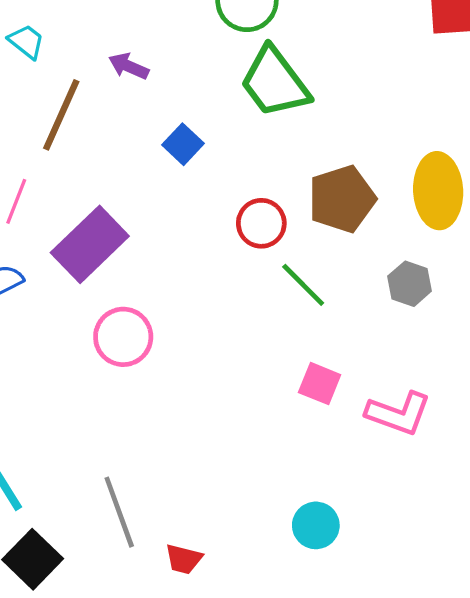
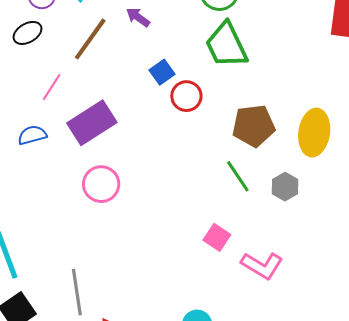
red circle: (261, 223) -> (186, 96), moved
green line: (303, 285) -> (238, 176), moved

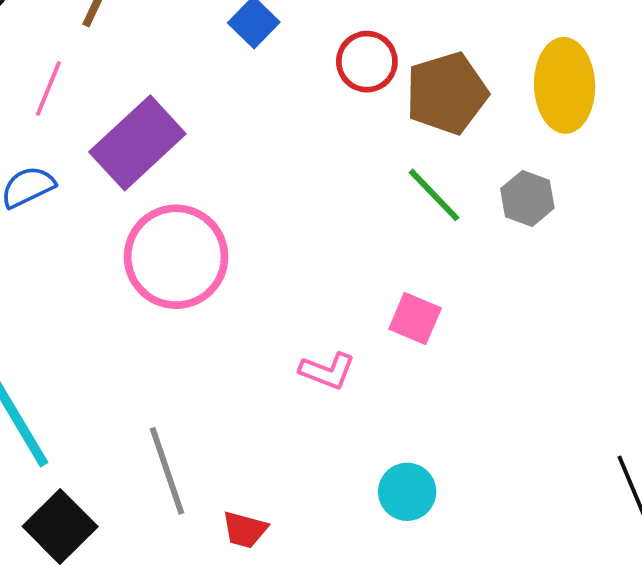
red circle: (186, 96) -> (367, 62), moved
pink circle: (101, 184) -> (176, 257), size x1.4
pink L-shape: (262, 266) -> (327, 371), moved, size x0.7

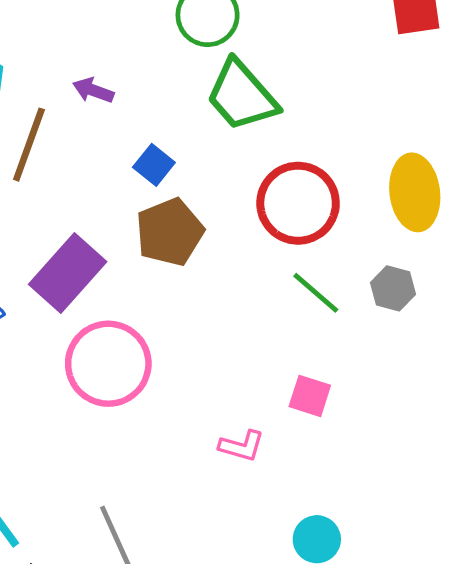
red circle: (367, 62) -> (298, 203), moved, size x1.6
brown pentagon: (447, 93) -> (170, 232), moved

